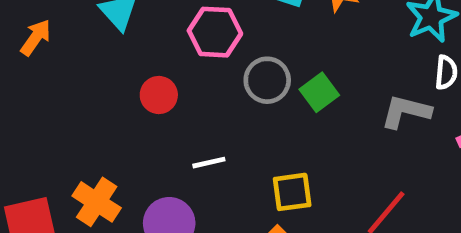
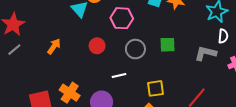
orange arrow: (36, 37) -> (54, 46), moved
gray circle: (267, 80) -> (135, 49), moved
green square: (319, 92) -> (167, 45), turned 35

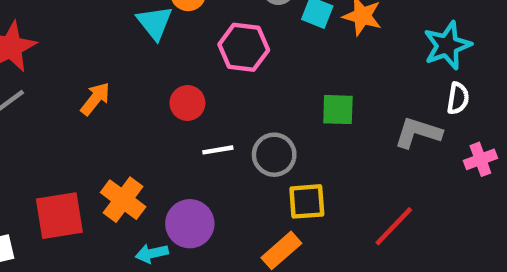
gray circle: (135, 49) -> (274, 155), moved
white line: (119, 75) -> (218, 150), moved

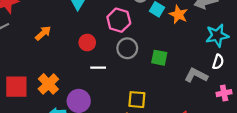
gray circle: (274, 155) -> (127, 48), moved

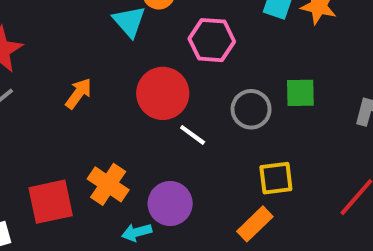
red circle: (87, 43) -> (163, 93), size x1.6
gray circle: (127, 48) -> (251, 109), moved
white line: (98, 68) -> (193, 135), turned 48

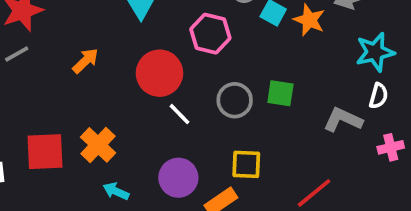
purple circle: (170, 204) -> (178, 178), moved
cyan arrow: (137, 232) -> (116, 191), turned 30

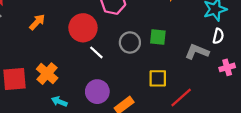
yellow square: (246, 164) -> (158, 78), moved

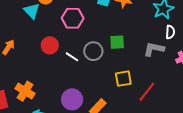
red circle: (83, 28) -> (50, 45), size x0.7
white line: (96, 52) -> (72, 57), moved

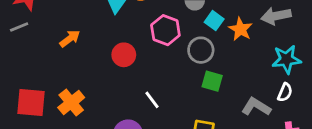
gray circle: (93, 51) -> (201, 50), moved
white line: (72, 57) -> (152, 100), moved

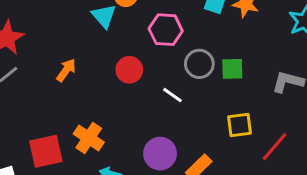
gray circle: (201, 50) -> (199, 64), moved
white line: (152, 100) -> (173, 95), moved

